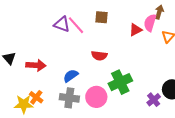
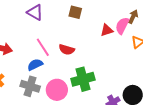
pink line: (76, 25) -> (43, 47), moved

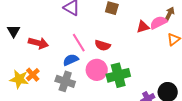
pink semicircle: (122, 26) -> (158, 23), turned 36
pink circle: (57, 90) -> (97, 70), moved

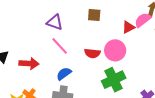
pink line: (79, 43) -> (60, 46), moved
pink circle: (97, 70) -> (115, 50), moved

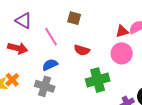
brown square: (94, 15) -> (74, 18), moved
purple triangle: (55, 22) -> (24, 21), moved
pink circle: (115, 50) -> (122, 53), moved

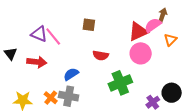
red triangle: (122, 31) -> (138, 31), size x1.5
pink line: (51, 37) -> (53, 37), moved
orange cross: (12, 80) -> (51, 98), moved

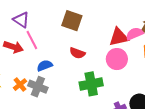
brown square: (89, 25) -> (72, 21), size x1.5
pink line: (53, 37) -> (32, 40), moved

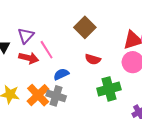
purple triangle: (21, 20) -> (26, 36), moved, turned 42
brown square: (72, 21) -> (85, 27), turned 30
orange cross: (20, 85) -> (38, 95), size x1.6

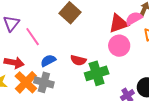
red arrow: (29, 58) -> (14, 63), moved
red semicircle: (93, 59) -> (78, 60), moved

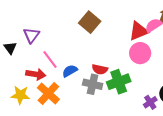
pink line: (33, 37) -> (50, 60), moved
gray cross: (44, 82) -> (93, 84), moved

